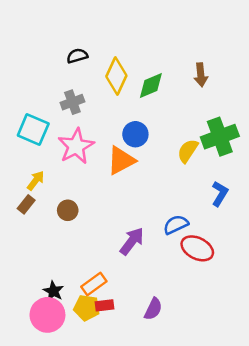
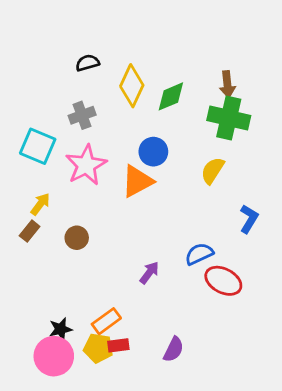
green cross: (220, 137) -> (229, 118), moved, turned 33
purple arrow: (132, 241) -> (149, 273), size x0.7
black star: (53, 291) -> (61, 329), turned 30

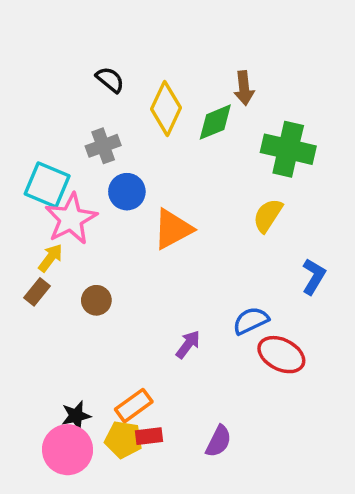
black semicircle: (87, 63) -> (110, 80), turned 55
brown arrow: (227, 84) -> (244, 88), moved
blue circle: (153, 152) -> (127, 192), moved
pink star: (86, 165) -> (71, 219), moved

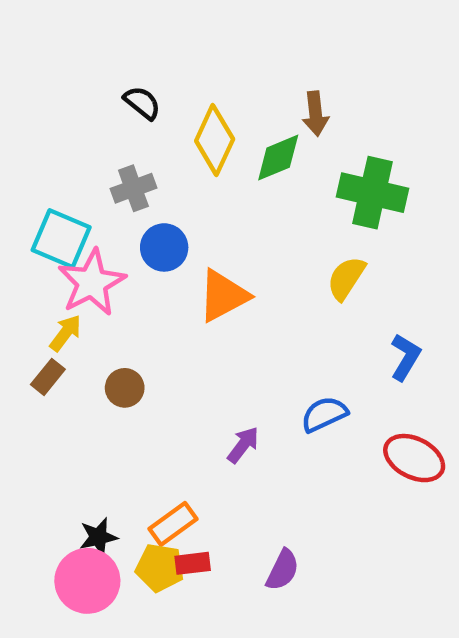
red ellipse: (281, 355) -> (414, 458), moved

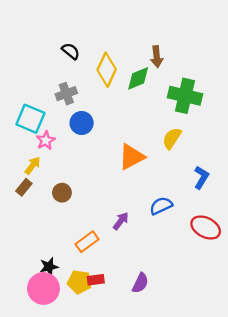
pink star: (92, 283) -> (46, 140), size x0.6
orange triangle: (223, 296) -> (132, 157), moved
orange rectangle: (173, 524) -> (87, 242), moved

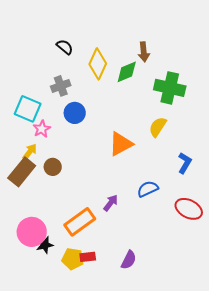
brown rectangle: (24, 187) -> (22, 172), size x1.8
brown circle: (62, 193) -> (53, 167), moved
orange rectangle: (87, 242) -> (80, 222), size x1.4
pink circle: (43, 288) -> (32, 232), moved

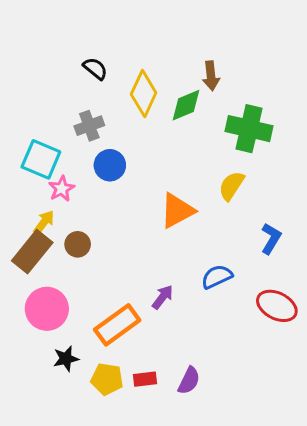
pink circle: (32, 232) -> (47, 309), moved
red rectangle: (88, 257) -> (145, 379), moved

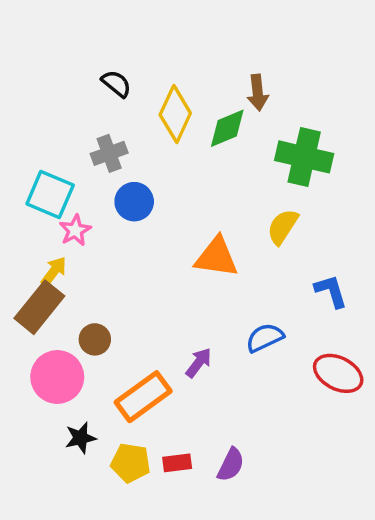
orange triangle: (177, 211) -> (216, 257), turned 36
blue L-shape: (271, 238) -> (331, 291), turned -48
brown circle: (78, 244) -> (95, 339), moved

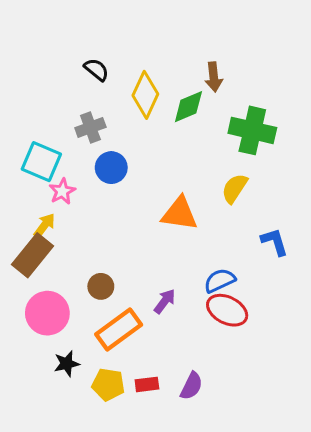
brown circle: (95, 339) -> (101, 286), moved
red ellipse: (338, 373) -> (227, 310), moved

